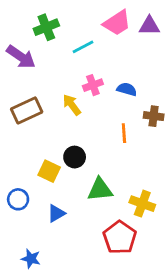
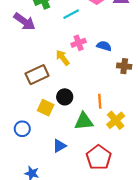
brown rectangle: (27, 110) -> (37, 75), moved
orange line: (124, 133) -> (100, 101), moved
yellow cross: (142, 204) -> (116, 120), moved, turned 30
blue triangle: (56, 213) -> (59, 146), moved

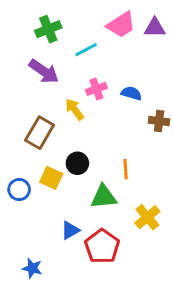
purple arrow: (24, 22) -> (44, 71), moved
brown rectangle: (37, 75) -> (40, 133), turned -35
yellow cross: (116, 120) -> (147, 217), moved
blue circle: (22, 129) -> (19, 190), moved
red pentagon: (99, 157) -> (102, 246), moved

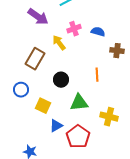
orange line: (126, 169) -> (97, 75), moved
yellow square: (51, 178) -> (43, 106), moved
blue circle: (19, 190) -> (21, 90), moved
yellow cross: (147, 217) -> (109, 117), turned -36

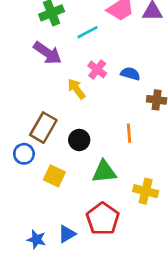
pink cross: (74, 29) -> (97, 70), turned -32
brown rectangle: (35, 59) -> (43, 128), moved
blue triangle: (56, 126) -> (67, 234), moved

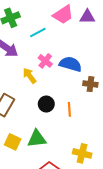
blue semicircle: (130, 74) -> (70, 64), size x1.5
black circle: (79, 140) -> (46, 104), moved
green triangle: (104, 172) -> (37, 139), moved

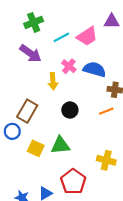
pink trapezoid: (63, 15) -> (87, 36), moved
yellow arrow: (29, 76) -> (53, 81), turned -147
orange line: (69, 109) -> (106, 111), moved, turned 72

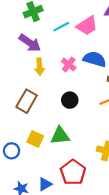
pink cross: (69, 66) -> (69, 64), moved
yellow arrow: (53, 81) -> (40, 67), moved
blue circle: (12, 131) -> (12, 151), moved

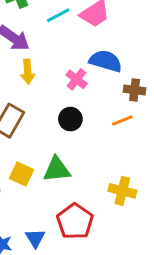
pink cross: (69, 64) -> (77, 79), moved
blue triangle: (45, 184) -> (35, 238), turned -32

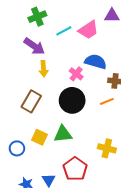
black circle: (70, 119) -> (72, 100), size x1.6

